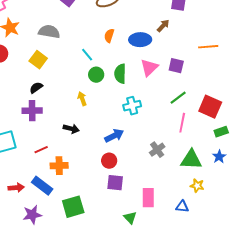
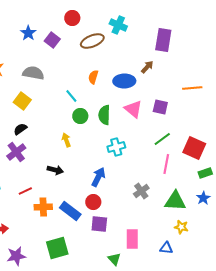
pink triangle: (149, 68) -> (133, 109), turned -36
purple cross: (32, 111) -> (16, 152), turned -36
blue arrow: (114, 136) -> (98, 177), turned -36
blue rectangle: (42, 186) -> (70, 211), moved

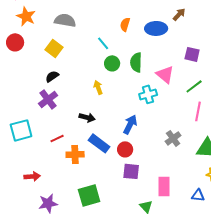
pink triangle: (133, 109) -> (165, 74), moved
blue rectangle: (70, 211) -> (99, 143), moved

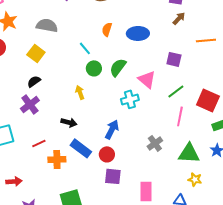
brown arrow: (179, 14) -> (179, 18), moved
green semicircle: (136, 62) -> (118, 67), turned 36

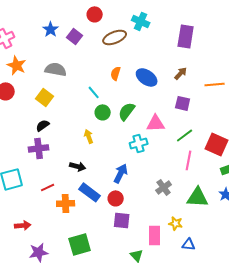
brown arrow: (179, 18) -> (181, 73), moved
blue ellipse: (138, 33) -> (147, 77), turned 35
pink triangle: (147, 79) -> (156, 123), turned -42
purple cross: (30, 104) -> (39, 148), turned 30
yellow star: (195, 179) -> (176, 223), moved

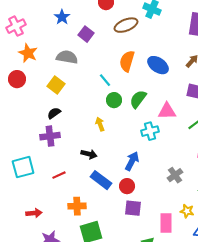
purple square: (75, 36) -> (86, 34), moved
orange semicircle: (116, 73) -> (127, 61), size x1.5
orange cross: (66, 203) -> (77, 206), moved

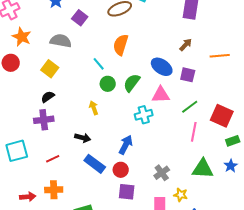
blue ellipse: (158, 65) -> (162, 67), moved
gray cross: (175, 175) -> (162, 173), moved
orange cross: (77, 206) -> (54, 190), moved

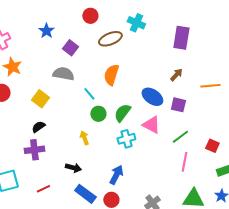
gray semicircle: (61, 41) -> (63, 74), moved
pink triangle: (161, 95) -> (151, 125), turned 30
cyan cross: (144, 115) -> (126, 139), moved
red square: (222, 116) -> (212, 146), size x0.6

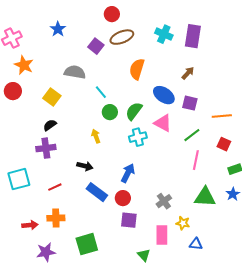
red circle: (90, 16) -> (112, 14), moved
cyan cross: (136, 23) -> (164, 34), moved
purple square: (70, 48) -> (96, 46), moved
orange semicircle: (111, 75) -> (137, 69), moved
orange line: (210, 86) -> (222, 116), moved

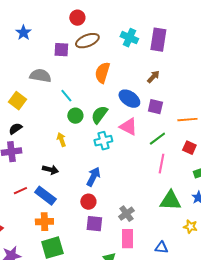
purple square: (96, 46) -> (61, 50), turned -35
blue rectangle: (97, 192) -> (45, 196), moved
gray cross: (164, 201) -> (126, 214), moved
orange cross: (56, 218) -> (44, 222), moved
yellow star: (183, 223) -> (190, 227), moved

